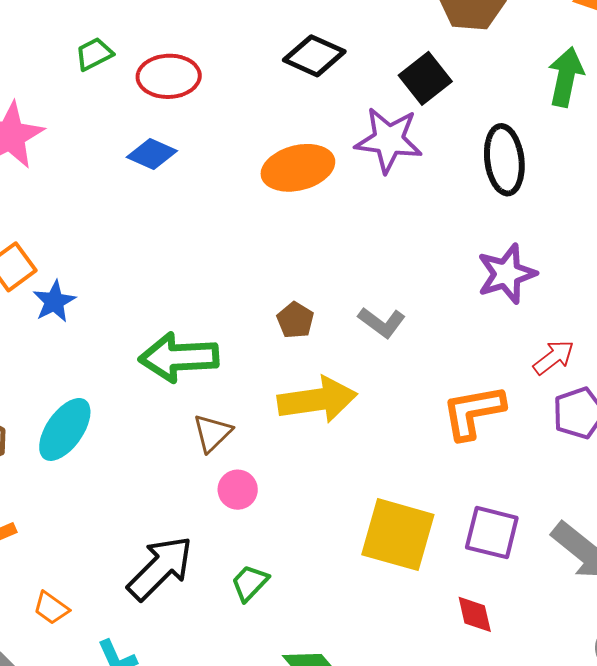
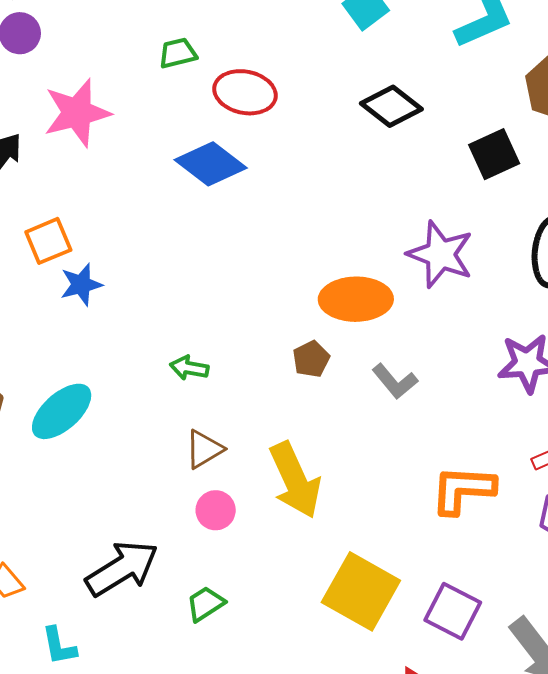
purple star: (389, 140) -> (440, 254), moved
blue diamond: (152, 154) -> (211, 164), size x1.4
orange ellipse: (298, 168) -> (356, 299), moved
green arrow: (179, 357) -> (189, 368), size x0.5
yellow arrow: (317, 400) -> (295, 480), moved, turned 60

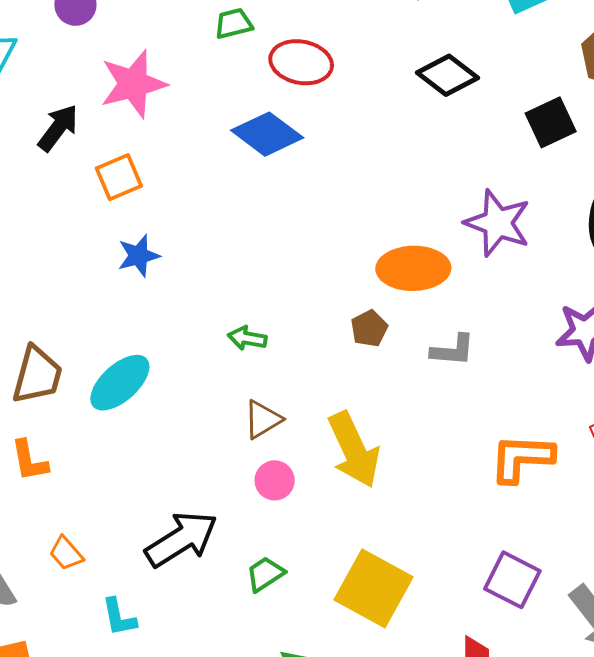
orange square: (48, 241) -> (119, 177), moved
gray L-shape: (395, 381) -> (453, 350), turned -45
yellow square: (361, 591) -> (373, 588), moved

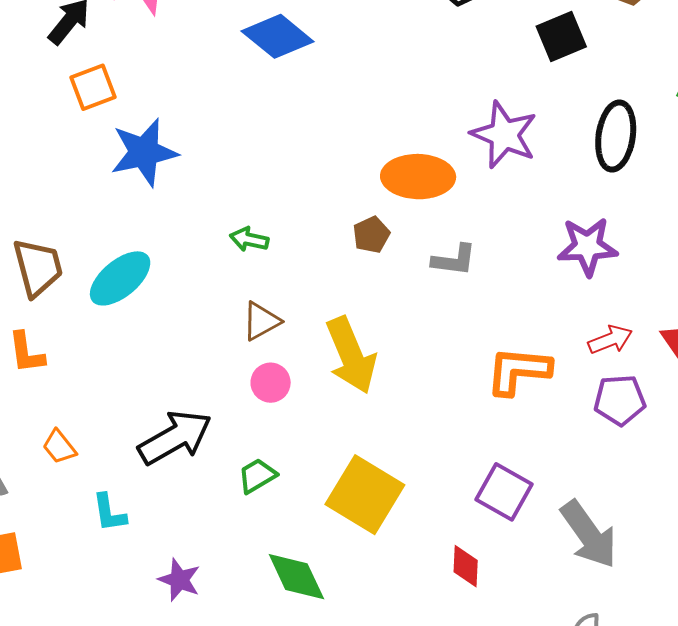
orange square: (119, 177) -> (93, 87), moved
blue star: (139, 256) -> (144, 152), size x1.6
brown trapezoid: (37, 375) -> (38, 267), turned -32

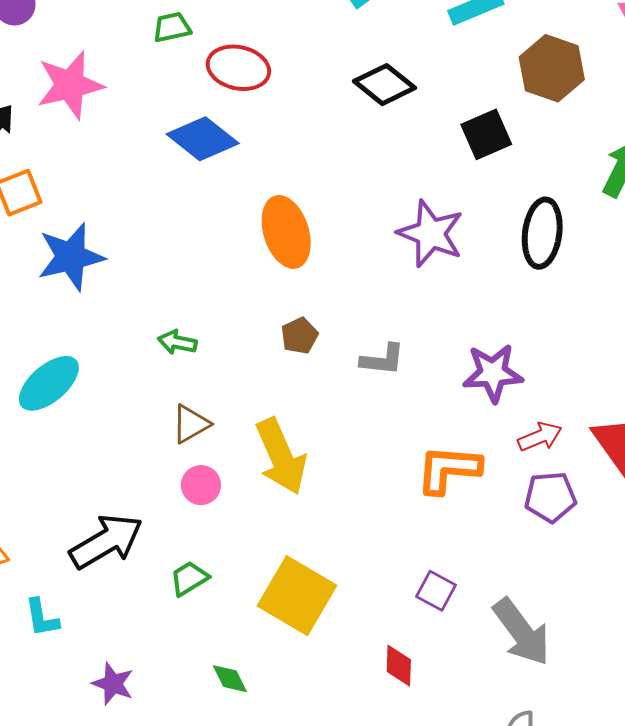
orange ellipse: (418, 177) -> (286, 232), moved, turned 72
purple star: (587, 247) -> (493, 373), moved
purple square: (504, 492) -> (436, 591), size x0.7
green diamond: (296, 577) -> (230, 679), size x0.6

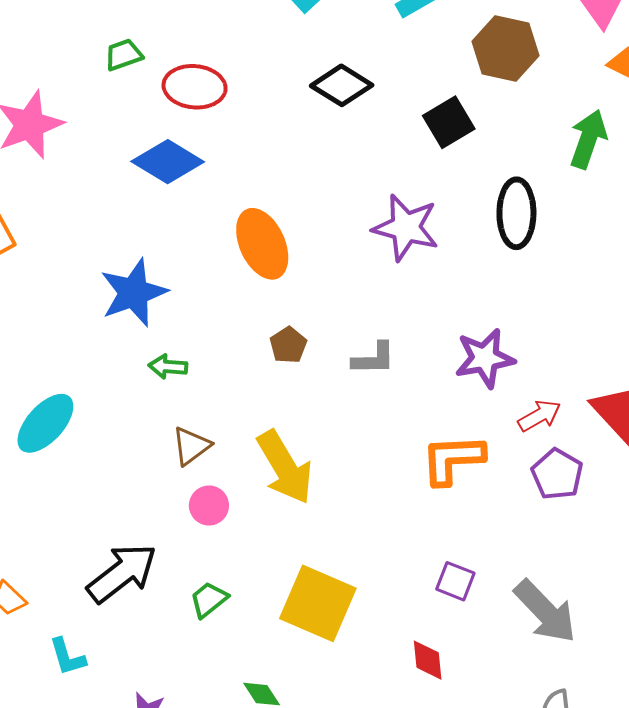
blue star: (71, 257) -> (134, 293), moved
purple pentagon: (550, 497) -> (557, 474), turned -30

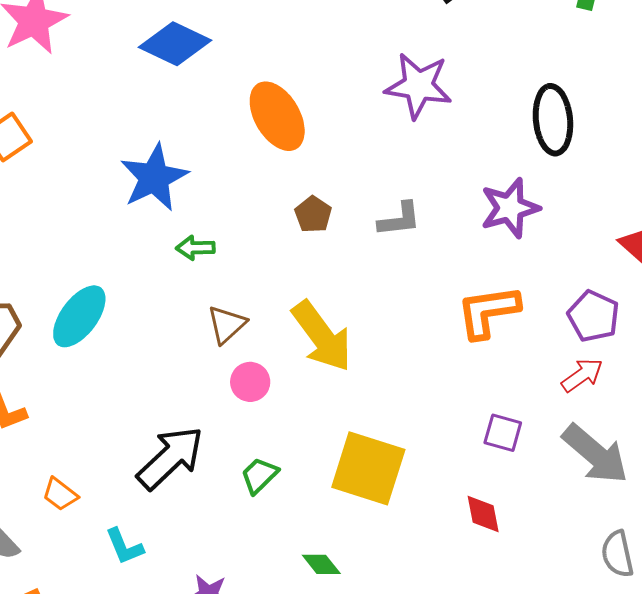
black ellipse: (516, 213) -> (553, 120), moved
red arrow: (539, 416) -> (582, 375), moved

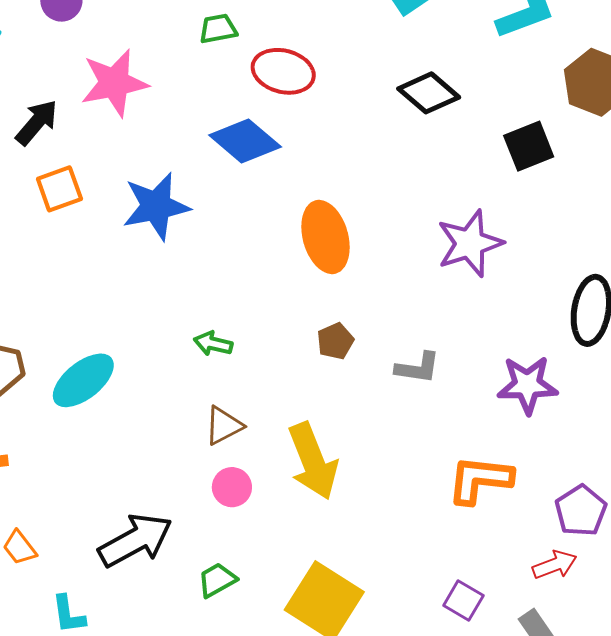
purple star: (418, 86) -> (470, 243), turned 30
blue star: (154, 178) -> (156, 206), moved

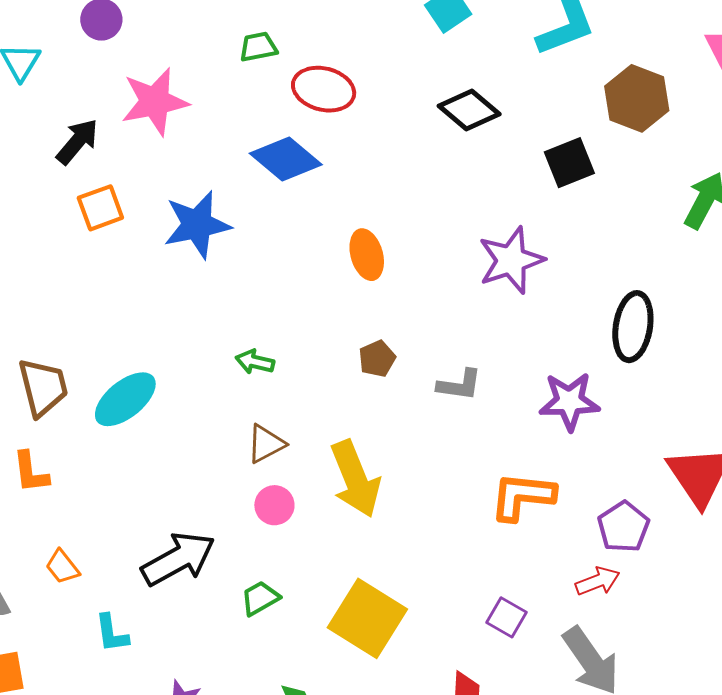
orange ellipse: (325, 237) -> (367, 255), size x0.7

